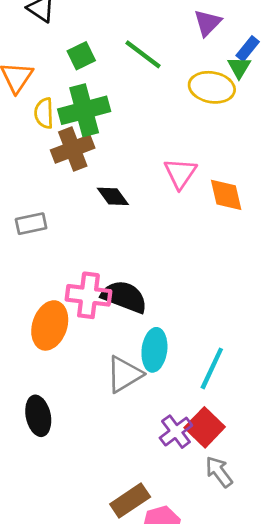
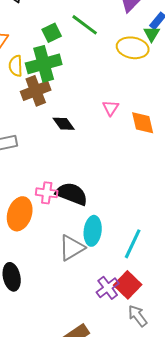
green square: (81, 56) -> (52, 33), moved
pink triangle: (180, 173) -> (111, 108), size x0.7
pink cross: (88, 295) -> (47, 193), size x0.7

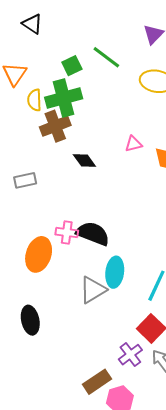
pink triangle: (111, 108) -> (133, 144), turned 42
purple cross: (108, 288) -> (130, 355), moved

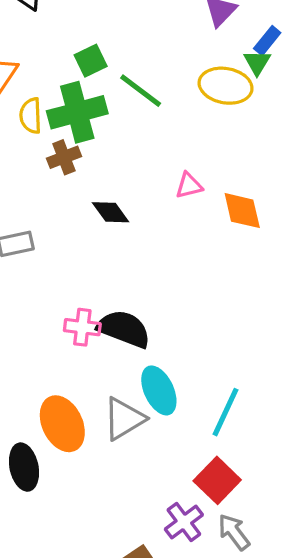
green line: (106, 57) -> (141, 91), moved
brown cross: (55, 126) -> (64, 157), size x0.7
orange ellipse: (39, 254) -> (62, 424), moved, turned -44
cyan ellipse: (115, 272) -> (159, 390), turned -32

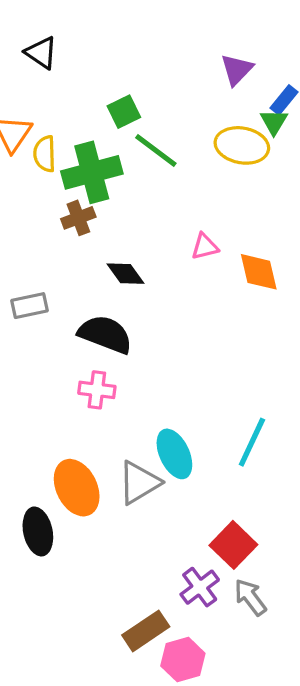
green square: (91, 61) -> (124, 112), moved
yellow semicircle: (31, 116) -> (45, 154), moved
black semicircle: (124, 329) -> (105, 334), moved
cyan line: (226, 412) -> (252, 442), moved

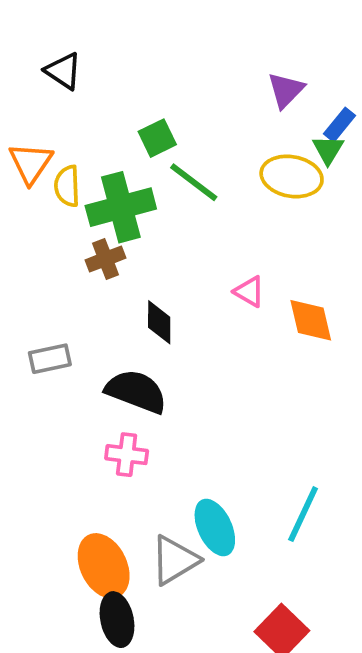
pink triangle: (205, 247) -> (249, 292), turned 44
black diamond: (126, 274) -> (159, 322), turned 36
black ellipse: (38, 531) -> (117, 620), moved

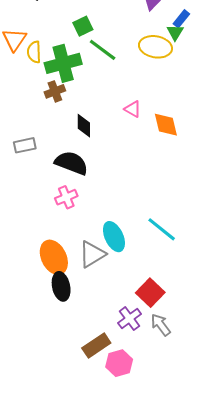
pink cross: (127, 455) -> (66, 197), turned -30
cyan line: (303, 514) -> (162, 229), turned -76

